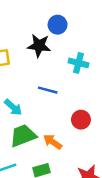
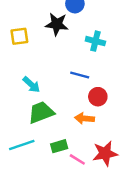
blue line: (48, 90) -> (80, 75), moved
orange arrow: (53, 142) -> (85, 118), moved, turned -30

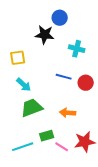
yellow square: (19, 36) -> (18, 58), moved
red circle: (98, 97) -> (86, 83), moved
cyan line: (22, 145) -> (23, 147), moved

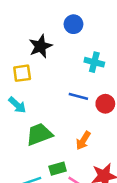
black star: (45, 35) -> (40, 46), moved, turned -30
cyan arrow: (24, 85) -> (17, 105), moved
orange arrow: (68, 113) -> (83, 140), turned -63

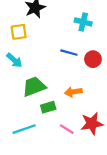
orange arrow: (83, 140) -> (73, 92), turned 49
green rectangle: (58, 169) -> (48, 107), moved

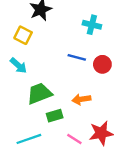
yellow square: (19, 32) -> (23, 35), turned 35

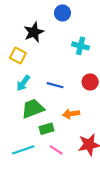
blue line: (77, 57) -> (55, 85), moved
cyan arrow: (18, 66) -> (23, 83), moved, turned 84
pink line: (74, 139) -> (56, 150), moved

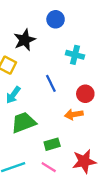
blue line: (55, 85) -> (51, 83), moved, turned 49
orange arrow: (71, 114) -> (74, 114), moved
green rectangle: (47, 129) -> (52, 144), moved

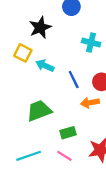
blue line: (51, 83) -> (74, 79), moved
cyan arrow: (13, 95) -> (45, 66), moved, turned 78

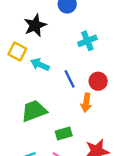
cyan cross: (91, 42) -> (87, 41), turned -36
orange arrow: (90, 103) -> (86, 103), turned -72

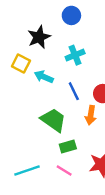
cyan cross: (87, 41) -> (75, 55), moved
green trapezoid: (34, 111) -> (53, 120), moved, turned 56

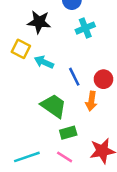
black star: (39, 37) -> (39, 22), turned 30
cyan cross: (75, 55) -> (85, 28), moved

